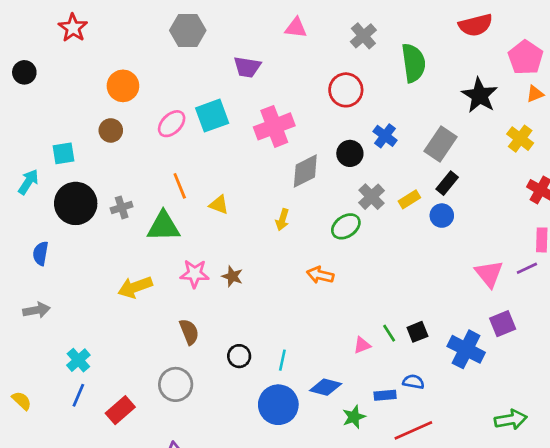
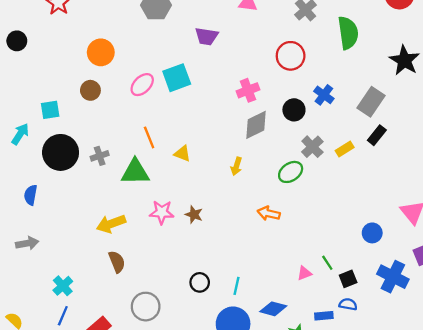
pink cross: (274, 126) -> (248, 90), moved, size x0.7
blue circle: (442, 216) -> (372, 233), moved
brown semicircle: (189, 332) -> (117, 262), moved
black square: (417, 332) -> (348, 279), moved

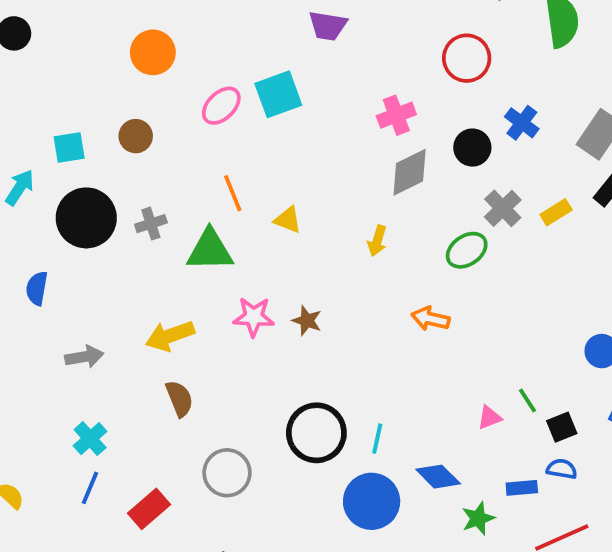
brown circle: (90, 90) -> (136, 136), moved
gray arrow: (27, 243) -> (84, 357), moved
black circle: (200, 282) -> (316, 433), size x1.8
blue diamond: (273, 309) -> (438, 477), turned 30

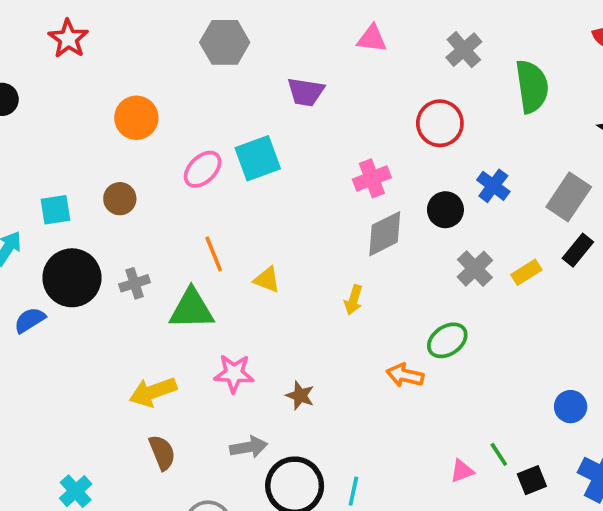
green ellipse: (467, 250) -> (447, 340), moved
blue semicircle: (37, 288) -> (30, 320), moved, turned 48
brown star: (307, 321) -> (300, 396), moved
gray arrow: (84, 357) -> (249, 447), moved

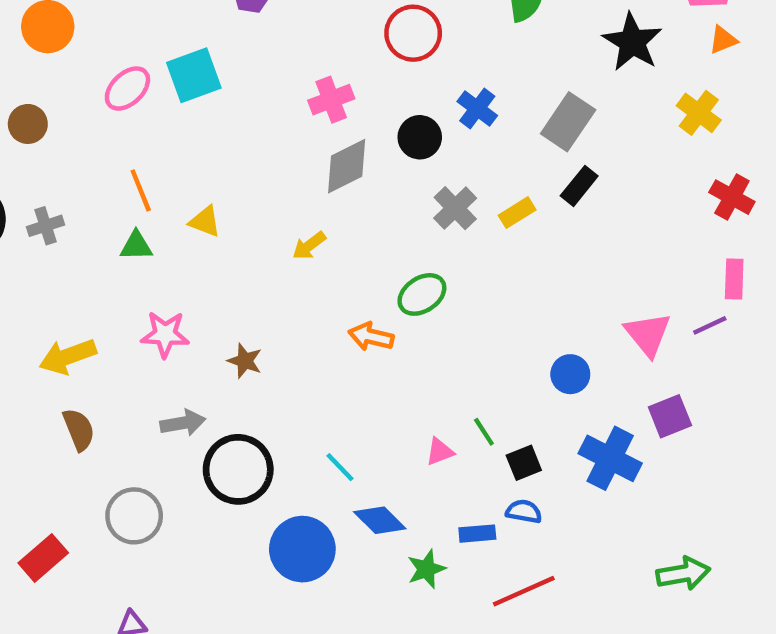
yellow arrow: (353, 300) -> (309, 246), turned 36
green triangle: (192, 309) -> (136, 246), moved, size x0.6
cyan line: (353, 491) -> (340, 467), moved, turned -56

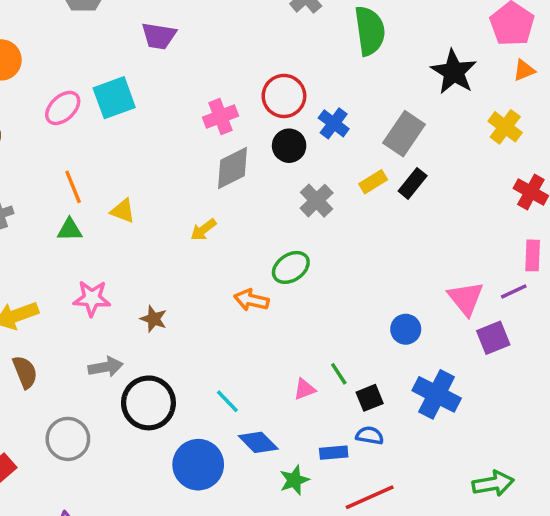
red circle: (413, 33) -> (284, 96), moved
yellow rectangle: (517, 213) -> (373, 182), moved
purple square: (670, 416) -> (493, 338), moved

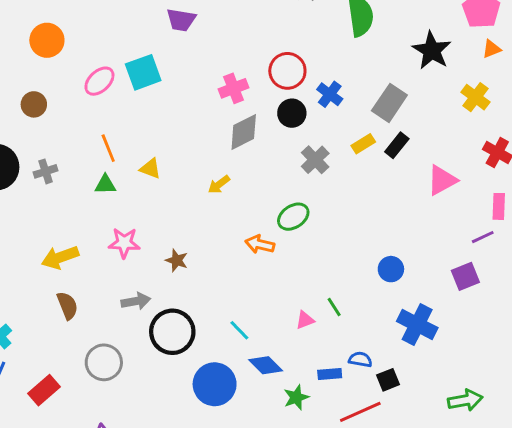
pink triangle: (466, 298) -> (442, 180), moved, turned 40
black square: (370, 398) -> (388, 380), moved

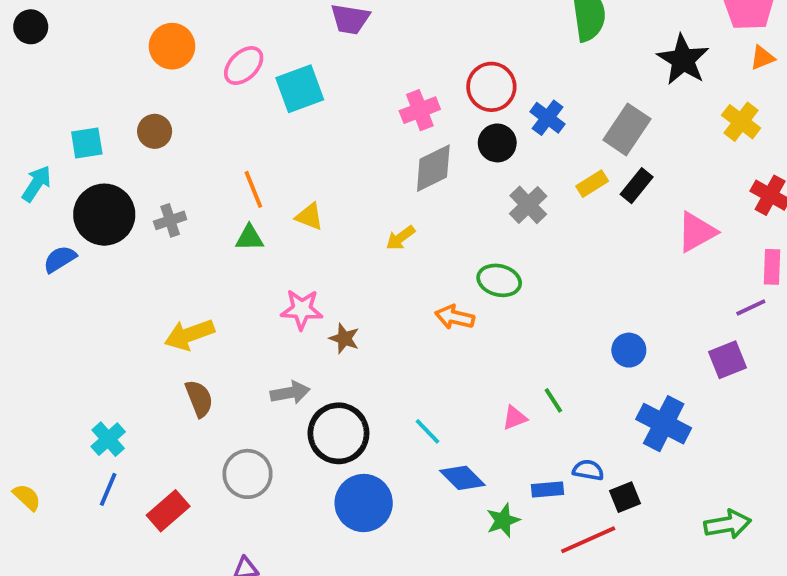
pink ellipse: (99, 81) -> (244, 66), moved
green ellipse: (293, 217) -> (499, 280), turned 48
pink star: (124, 243) -> (302, 309), moved
blue circle: (215, 384) -> (364, 503), moved

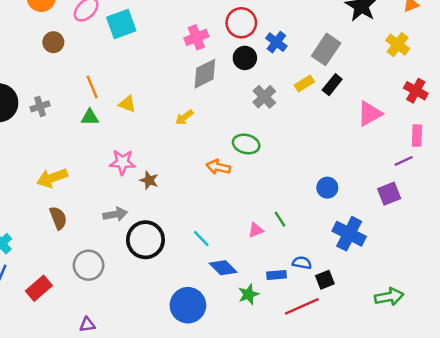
brown circle: (155, 131) -> (53, 42), moved
blue circle: (364, 503) -> (188, 305), moved

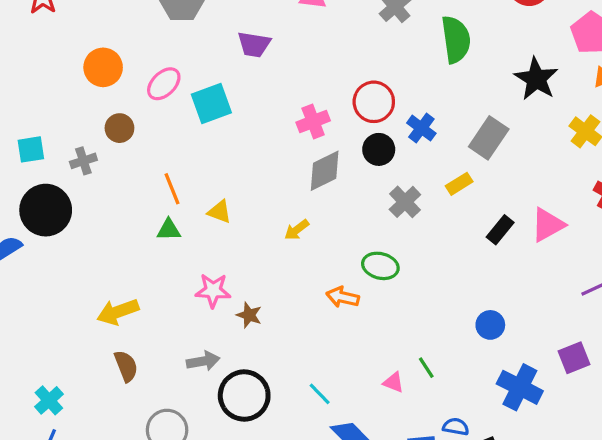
black rectangle: (332, 85) -> (500, 230), moved
gray cross: (40, 106) -> (83, 161), moved
purple square: (389, 194) -> (574, 358), moved
pink triangle: (256, 230) -> (393, 382), turned 42

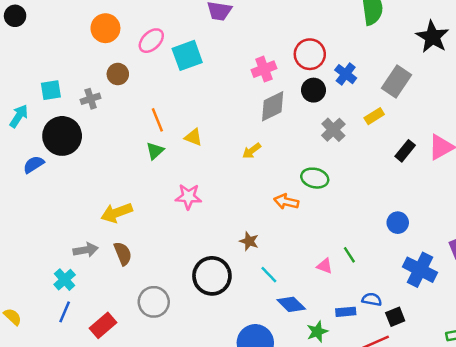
green triangle: (169, 230) -> (155, 151), turned -42
brown star: (249, 315) -> (249, 241), moved
gray arrow: (203, 361) -> (86, 250), moved

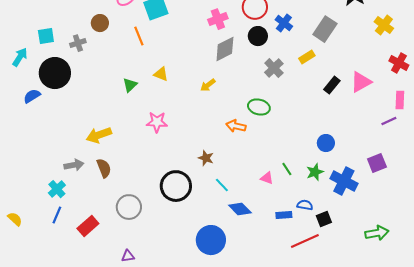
orange line: (157, 120) -> (139, 36), moved
green star: (317, 332) -> (315, 172), moved

